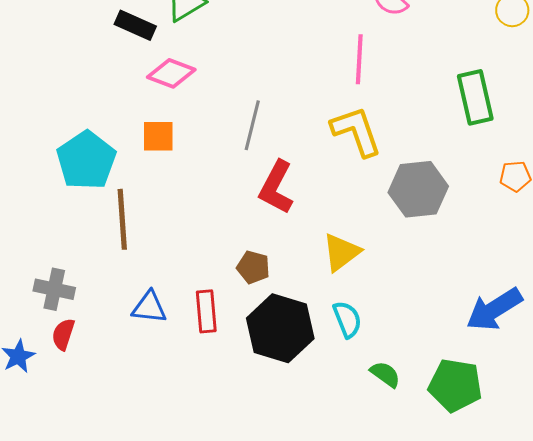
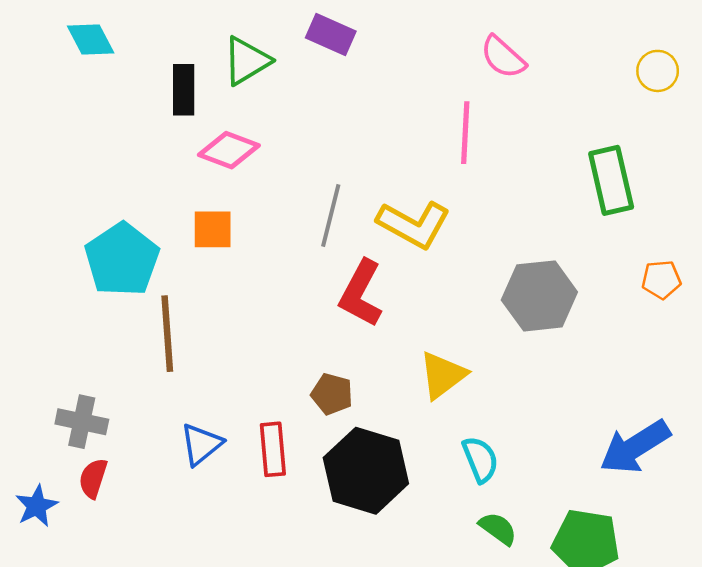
black rectangle: (135, 25) -> (184, 90), turned 66
yellow L-shape: (356, 131) -> (414, 224), moved, turned 138
blue triangle: (149, 307) -> (201, 444), turned -45
cyan semicircle: (347, 319) -> (480, 459), moved

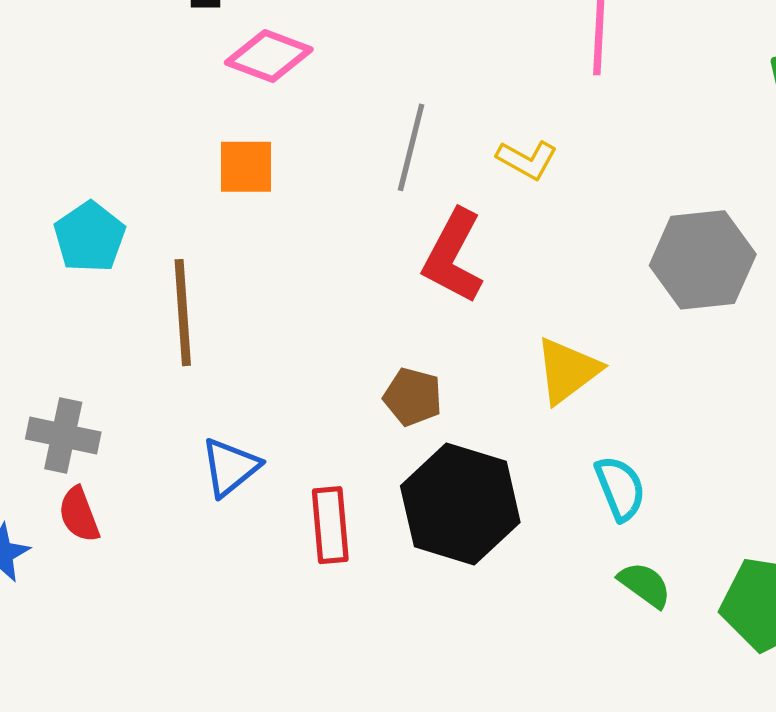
yellow L-shape: (414, 224) -> (527, 160), size x0.6
cyan pentagon: (122, 260) -> (90, 237), moved, size x0.7
red rectangle: (273, 449) -> (330, 525), moved
red semicircle: (93, 478) -> (79, 515), turned -39

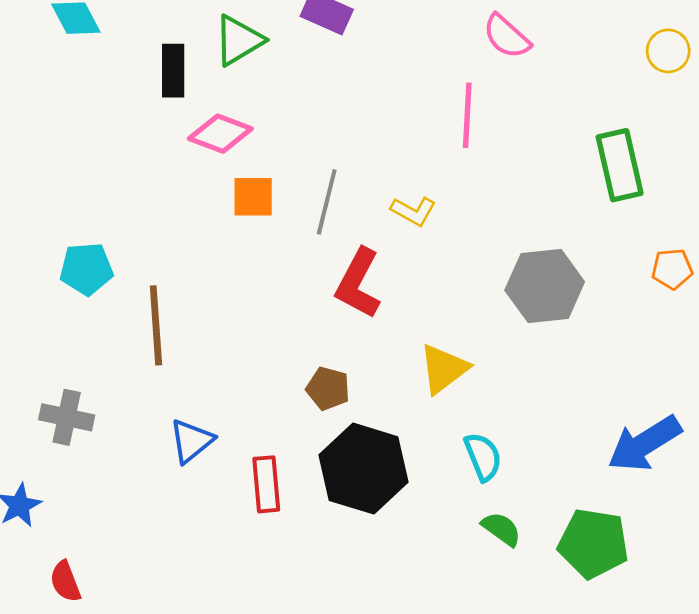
orange square: (246, 167) -> (253, 197), moved
cyan pentagon: (90, 237) -> (86, 269), turned 30
red semicircle: (79, 515) -> (65, 582), moved

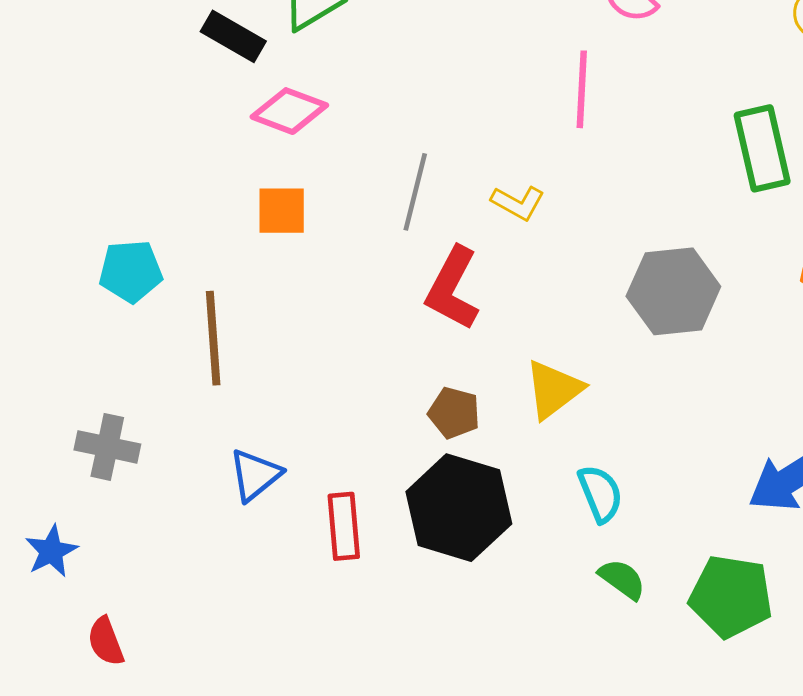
black rectangle: (173, 71) -> (233, 36), turned -60
orange square: (253, 197) -> (282, 211), moved
brown pentagon: (328, 388) -> (454, 413), moved

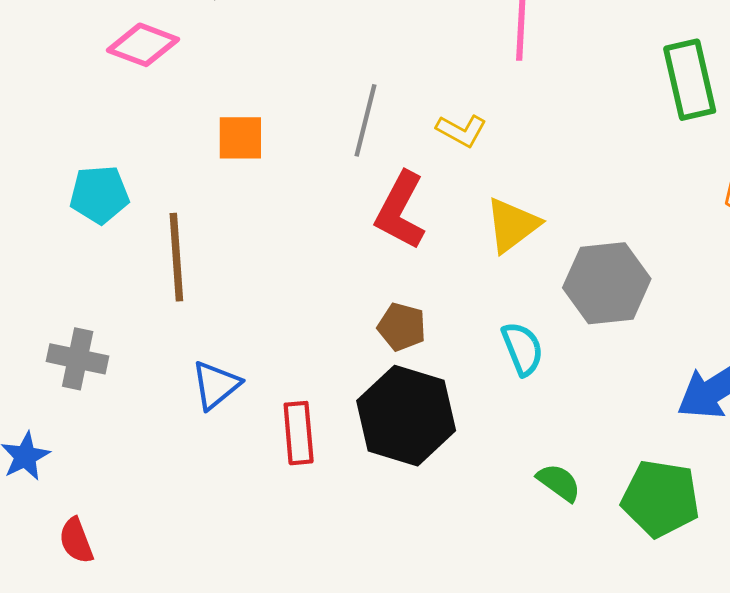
pink diamond: (289, 111) -> (143, 45), moved
gray hexagon: (673, 291) -> (607, 283), moved
yellow triangle: (554, 389) -> (512, 225), moved
cyan semicircle: (600, 494) -> (522, 349), moved

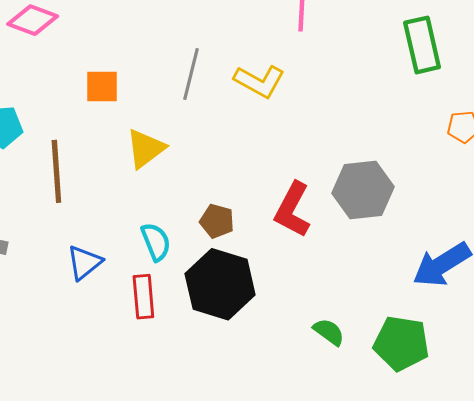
yellow L-shape: (461, 131) -> (259, 81), size x1.4
red L-shape: (400, 211) -> (293, 210), moved
yellow triangle: (512, 225) -> (145, 149), moved
cyan semicircle: (522, 349) -> (156, 242), moved

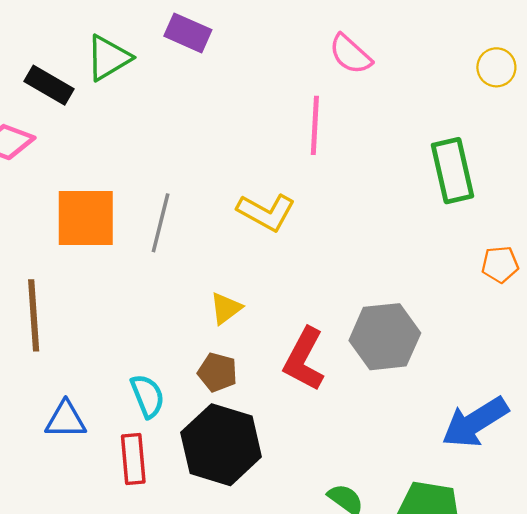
gray line: (191, 74) -> (161, 223), moved
orange square: (102, 86) -> (86, 218), size x1.6
yellow triangle: (145, 149) -> (226, 308), moved, size x0.7
blue triangle: (84, 263) -> (66, 420), turned 39

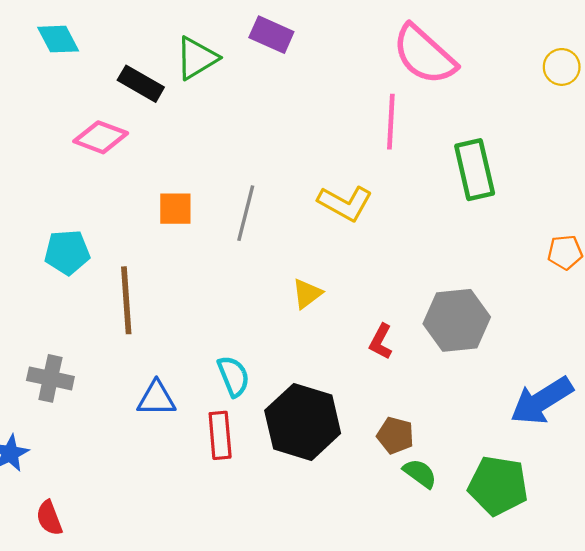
pink semicircle: (350, 54) -> (424, 55), size x1.6
green rectangle: (453, 171) -> (475, 170), moved
orange square: (86, 218) -> (175, 209), size x0.6
red L-shape: (304, 359) -> (381, 342), size x0.6
brown pentagon: (218, 372) -> (395, 435), moved

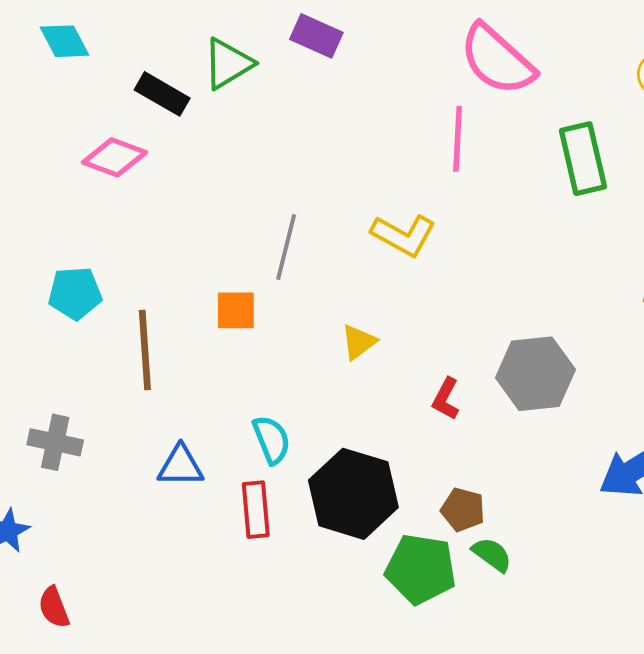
green rectangle: (475, 170) -> (583, 159), moved
orange square: (175, 209) -> (236, 310), moved
green pentagon: (498, 486) -> (421, 569), moved

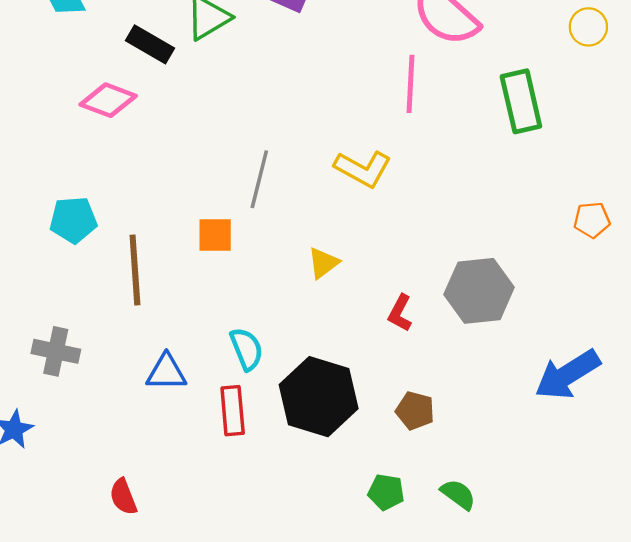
green semicircle: (492, 554) -> (458, 494), moved
green pentagon: (421, 569) -> (386, 492), moved, size x0.6
red semicircle: (54, 607) -> (123, 497), moved

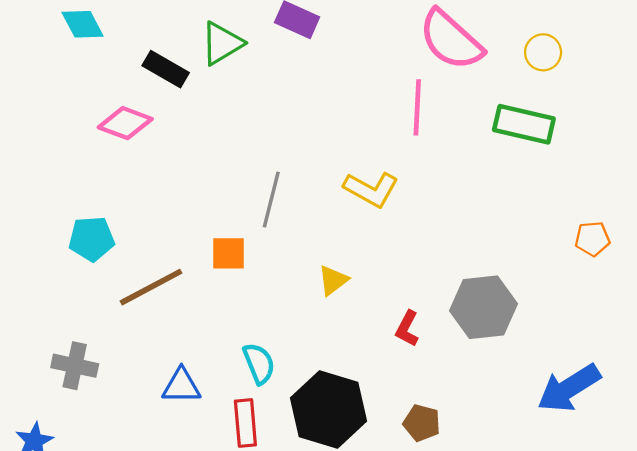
yellow circle: (588, 27) -> (543, 52), moved
green rectangle: (521, 101) -> (524, 124), turned -64
brown line: (135, 270) -> (151, 287), turned 66

